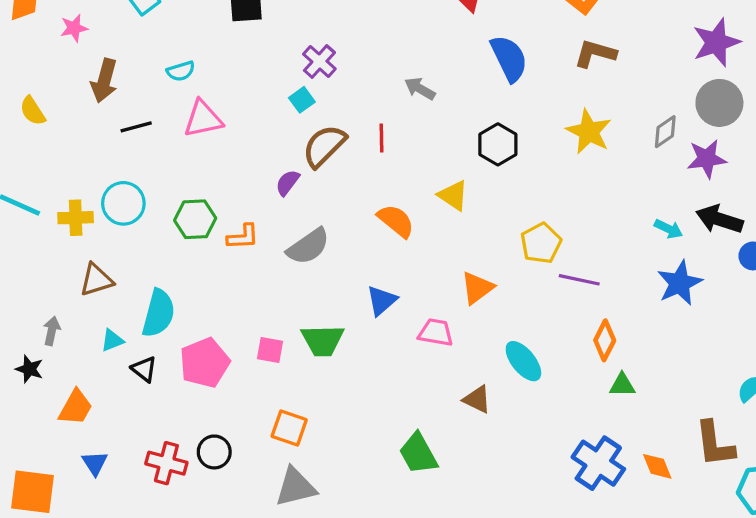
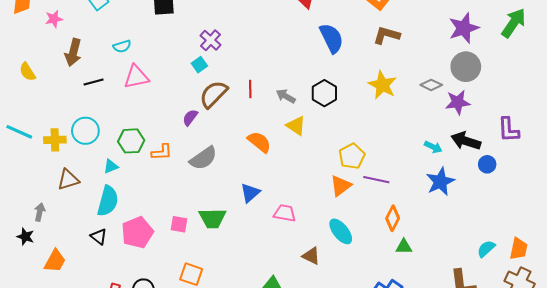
gray arrow: (420, 89) -> (286, 96), moved
gray diamond: (665, 132) -> (431, 85), turned 60
orange triangle: (477, 288) -> (341, 186), moved
cyan triangle: (112, 340) -> (111, 166), moved

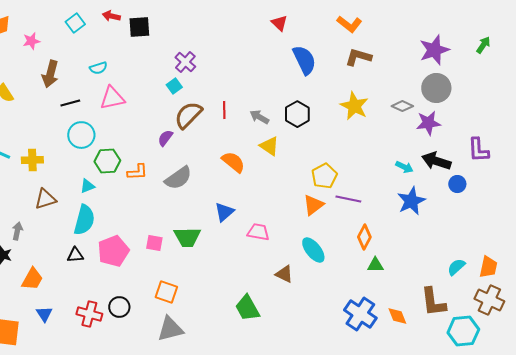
green arrow: (514, 23) -> (483, 45), size x0.6
cyan circle: (85, 131) -> (81, 135), moved
black triangle: (99, 237) -> (75, 255), turned -42

